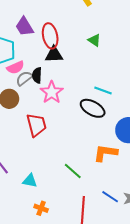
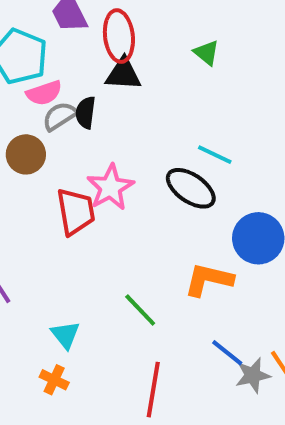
pink star: (52, 92) -> (110, 187), moved
cyan triangle: (30, 181) -> (65, 335), moved, turned 35
blue line: (110, 197) -> (227, 353), moved
orange cross: (41, 208) -> (54, 380), moved

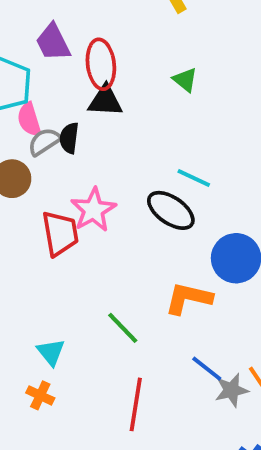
pink semicircle: (44, 93) -> (29, 119), turned 92

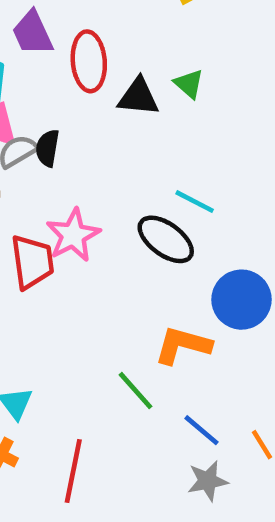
black triangle: (105, 101) -> (138, 97), moved
green line: (123, 328) -> (136, 391), moved
gray star: (231, 390) -> (208, 481), moved
red line: (136, 404) -> (73, 471), moved

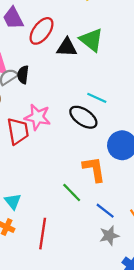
red ellipse: (89, 61) -> (42, 31), turned 44
green triangle: (189, 84) -> (91, 40), size x1.6
pink star: (73, 235) -> (38, 117), turned -30
orange L-shape: (183, 345) -> (94, 169), turned 68

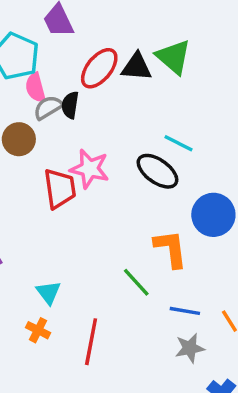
red ellipse: (42, 31) -> (99, 68), moved
blue line: (105, 211) -> (185, 311), turned -30

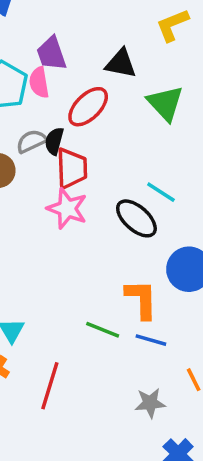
black triangle: (136, 67) -> (121, 63), moved
pink semicircle: (36, 88) -> (39, 82), moved
red trapezoid: (60, 189) -> (72, 169), moved
green line: (136, 282) -> (103, 330), turned -32
blue line: (185, 311) -> (151, 340), moved

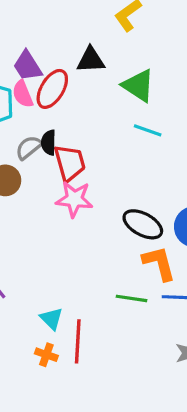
red ellipse: (88, 107) -> (52, 89), moved
cyan line: (161, 192) -> (148, 130), moved
black ellipse: (136, 218) -> (143, 224), moved
red line: (50, 386) -> (78, 341), moved

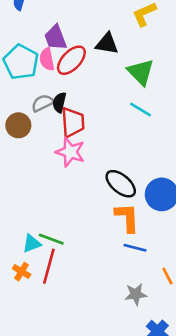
green line: (131, 298) -> (51, 239), moved
cyan triangle: (51, 319) -> (32, 244), turned 42

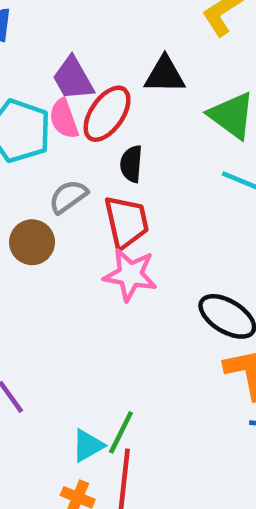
black semicircle: (59, 102) -> (131, 164), moved
green line: (51, 239) -> (121, 432), turned -75

